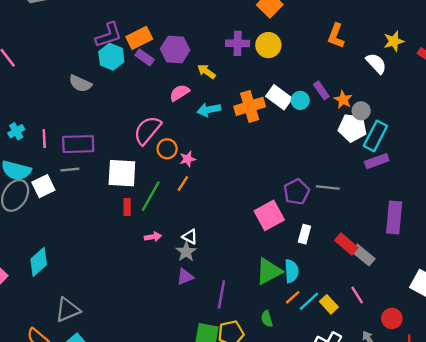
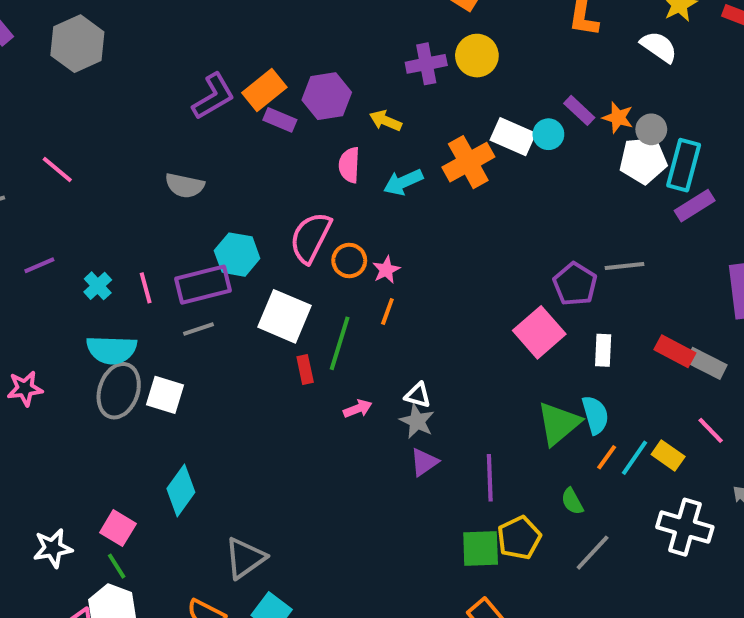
cyan hexagon: (111, 57) -> (237, 255), moved
pink semicircle: (179, 93) -> (349, 165), turned -42
white square: (122, 173) -> (285, 316), turned 32
white square: (43, 186) -> (165, 395), moved, turned -35

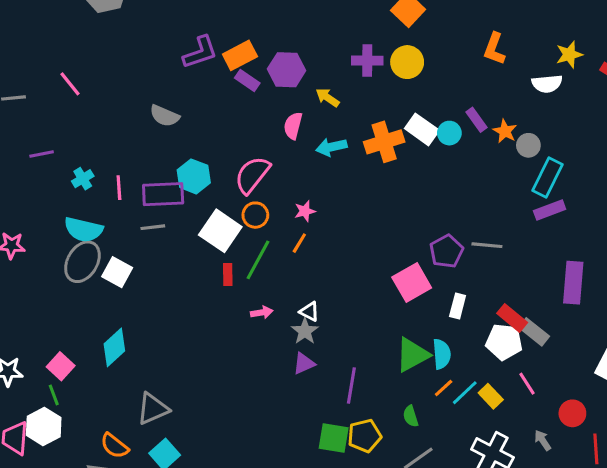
white semicircle: (659, 47) -> (547, 84), turned 128
white pentagon: (643, 160) -> (504, 342), moved
orange circle: (349, 260) -> (255, 215), moved

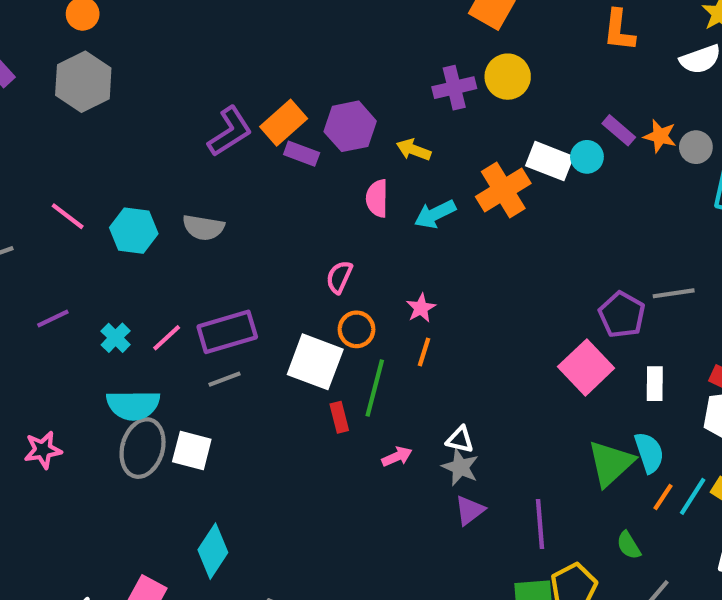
pink semicircle: (252, 175) -> (339, 277), size x0.6
cyan hexagon: (194, 176) -> (134, 231), moved
pink line: (119, 188) -> (167, 338), turned 65

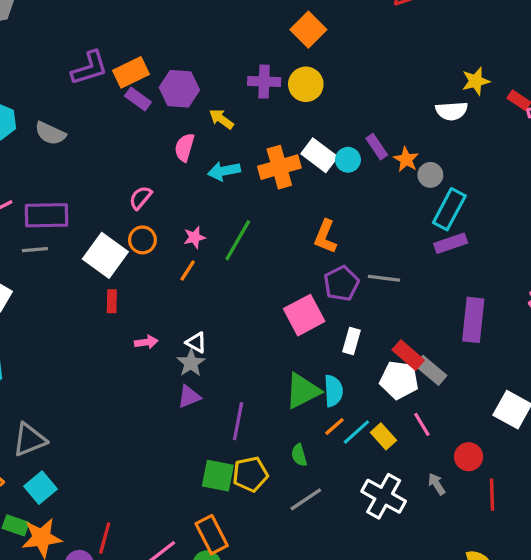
orange L-shape: (619, 30) -> (325, 237), moved
green line: (375, 388) -> (238, 240), moved

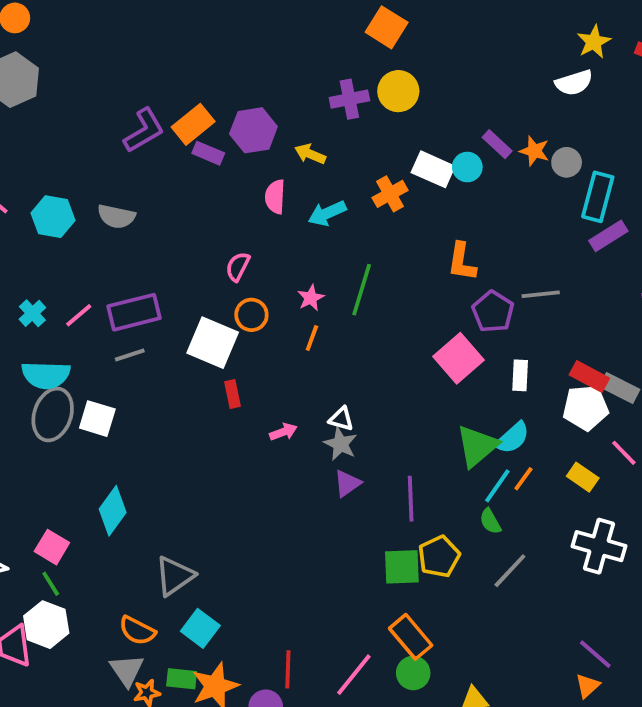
orange cross: (279, 167) -> (390, 194), size x0.7
cyan semicircle: (333, 391) -> (513, 438), turned 64
cyan line: (356, 432) -> (497, 486), moved

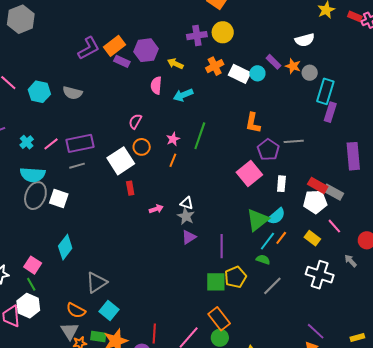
white semicircle: (574, 83) -> (305, 40), moved
orange cross: (390, 194) -> (215, 66), moved
purple rectangle: (608, 236) -> (330, 112), turned -42
white square: (213, 343) -> (121, 161), turned 32
green semicircle: (490, 521) -> (263, 260), turned 136

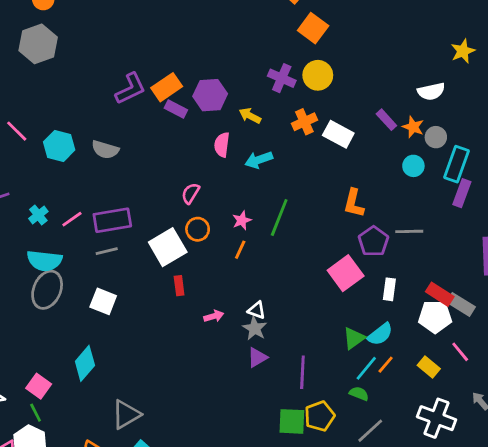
purple cross: (197, 36) -> (282, 78), turned 30
cyan circle: (257, 73) -> (413, 166), moved
white square: (59, 198) -> (103, 301), moved
green triangle: (258, 220) -> (354, 338), size x0.7

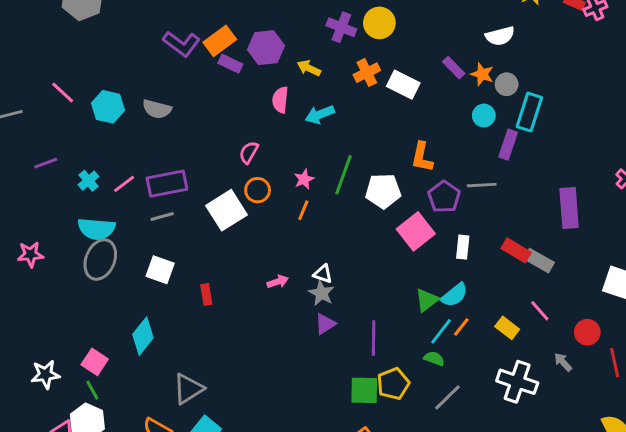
purple L-shape: (130, 89) -> (182, 44), turned 64
purple rectangle: (462, 193) -> (508, 145), moved
red rectangle: (179, 286) -> (206, 294), moved
white pentagon: (435, 317) -> (383, 191), moved

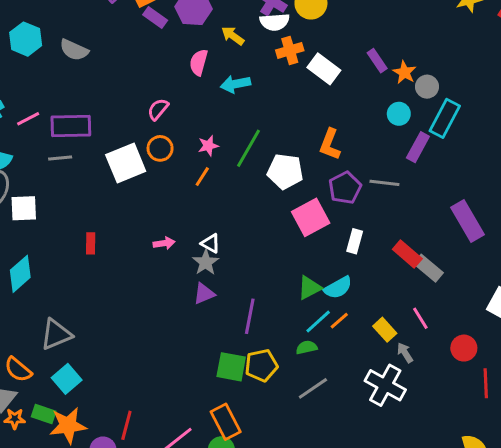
white semicircle: (500, 36) -> (275, 22), moved
purple rectangle: (569, 208) -> (468, 221), turned -36
white square: (160, 270) -> (24, 208), moved, turned -32
green semicircle: (434, 359) -> (307, 347), turned -42
gray arrow: (563, 362) -> (405, 353), moved

